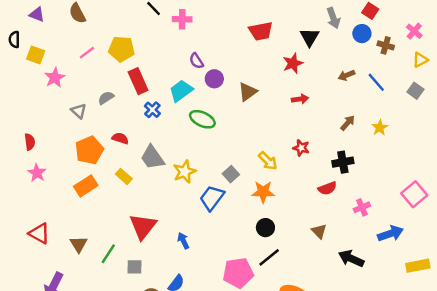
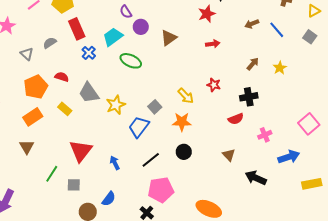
brown triangle: (79, 244) -> (27, 147), moved
black line: (269, 257) -> (151, 160), moved

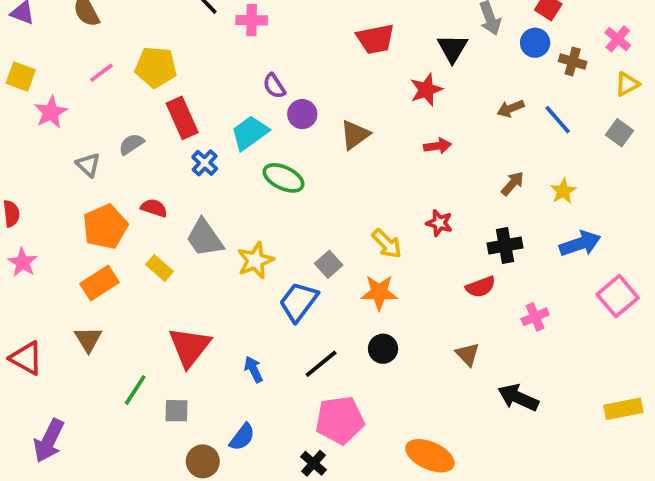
blue arrow: (289, 157) -> (580, 244), moved

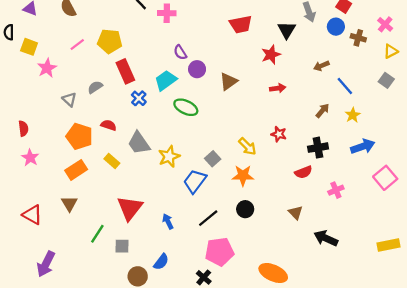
blue line: (558, 120) -> (345, 86), moved
orange pentagon: (105, 227) -> (79, 136), turned -30

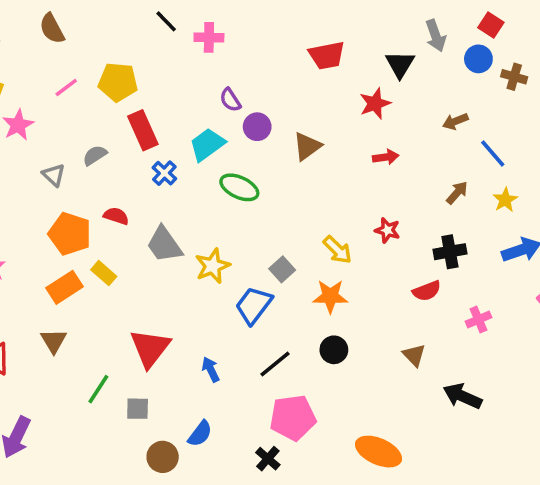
yellow rectangle: (112, 161) -> (104, 273), moved

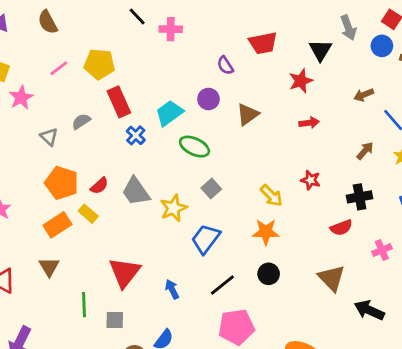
purple semicircle: (230, 100) -> (225, 65), moved
red semicircle: (116, 216) -> (99, 186), moved, turned 120
gray square: (282, 269) -> (211, 189), moved
brown triangle: (414, 355) -> (332, 278), size x1.5
green line: (98, 389) -> (84, 305), turned -35

